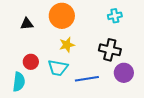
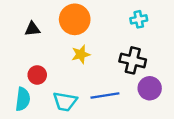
cyan trapezoid: (58, 68) -> (65, 102), moved

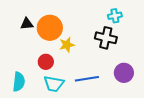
orange circle: (75, 19) -> (50, 28), moved
black cross: (133, 60) -> (106, 38), moved
red circle: (37, 75) -> (46, 62), moved

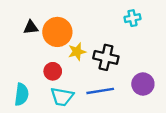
black cross: (106, 38) -> (106, 57), moved

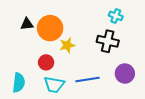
cyan cross: (133, 18) -> (116, 16), turned 32
black cross: (106, 57) -> (108, 41), moved

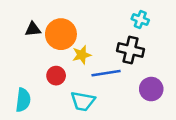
blue line: (87, 80) -> (106, 73), moved
cyan trapezoid: (54, 85) -> (83, 101), moved

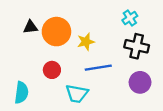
cyan cross: (140, 19) -> (130, 18), turned 35
black cross: (130, 50) -> (137, 46), moved
yellow star: (82, 55) -> (86, 42), moved

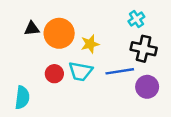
blue line: (98, 68) -> (120, 71), moved
cyan trapezoid: (77, 94) -> (81, 71), moved

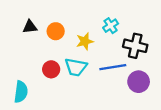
cyan cross: (136, 19) -> (111, 26), moved
orange circle: (59, 33) -> (56, 31), size x0.6

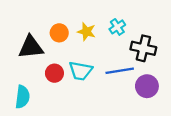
black triangle: (30, 27) -> (31, 47), moved, size x1.6
yellow star: (85, 41) -> (86, 32), moved, turned 30

